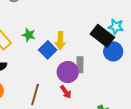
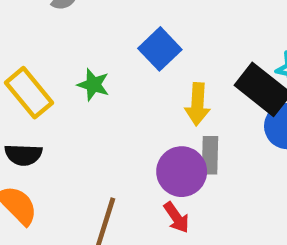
yellow arrow: (60, 41) -> (197, 104), moved
blue square: (48, 50) -> (160, 49), moved

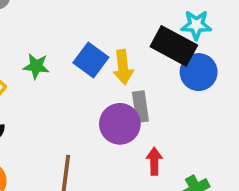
blue square: (160, 49) -> (91, 60), moved
red arrow: (176, 217) -> (154, 161), moved, turned -136

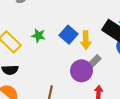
gray rectangle: (140, 107) -> (93, 62), turned 49

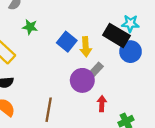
green star: (38, 36) -> (30, 27), moved

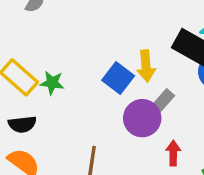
green star: (30, 27) -> (52, 83), moved
blue square: (67, 42) -> (118, 78), moved

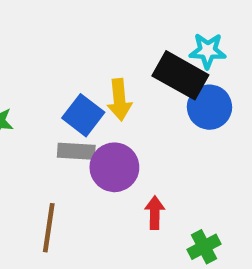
gray rectangle: (161, 103) -> (76, 151), moved, turned 52

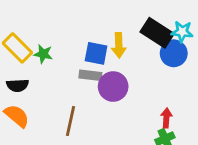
cyan star: (208, 51) -> (182, 32), moved
blue square: (83, 115) -> (96, 53), turned -30
red arrow: (155, 213) -> (166, 118), moved

